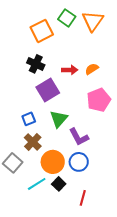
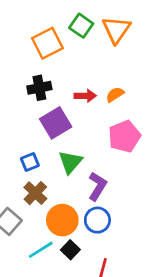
black cross: (36, 64) -> (39, 88), turned -36
purple L-shape: (79, 137) -> (97, 186), turned -120

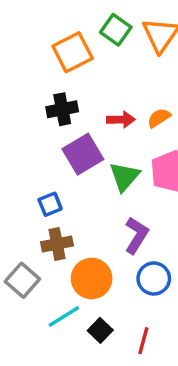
green triangle: (70, 162) -> (124, 177), moved
brown cross: (35, 193) -> (57, 244), turned 35
blue circle: (97, 220) -> (154, 279), moved
black square: (70, 250) -> (100, 330), moved

